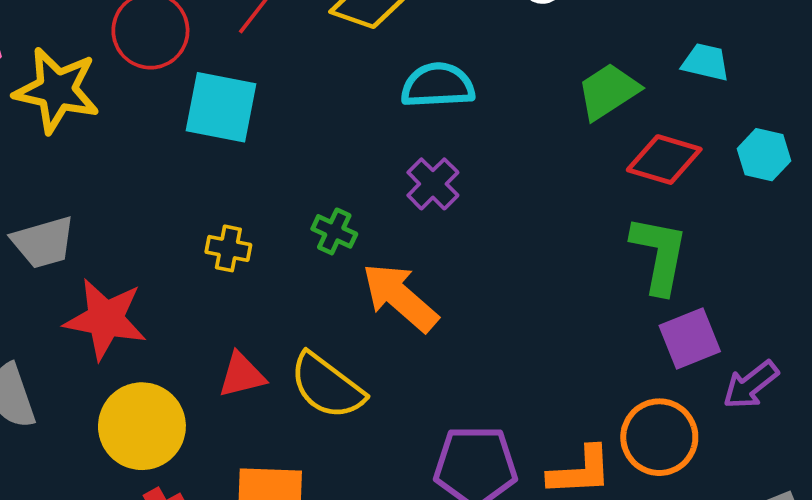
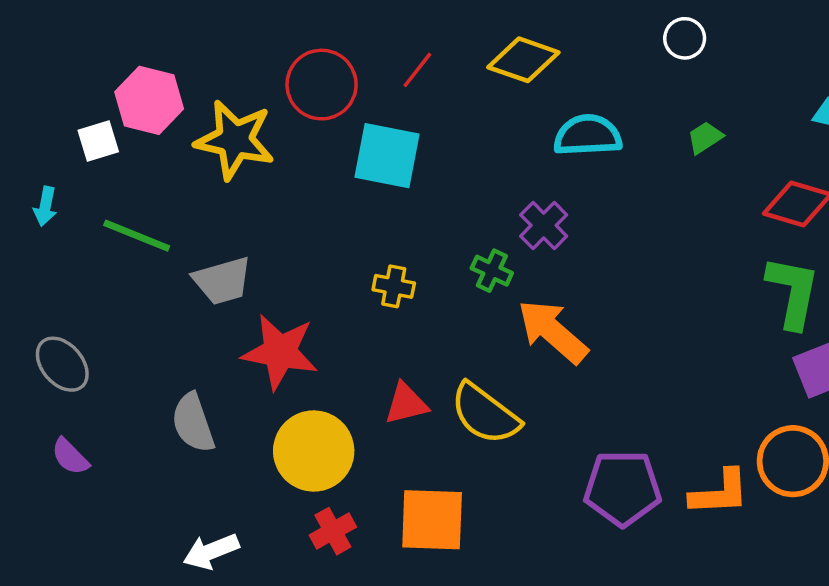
green trapezoid: (608, 91) -> (705, 138), moved, size x0.6
purple cross: (433, 184) -> (544, 225), moved

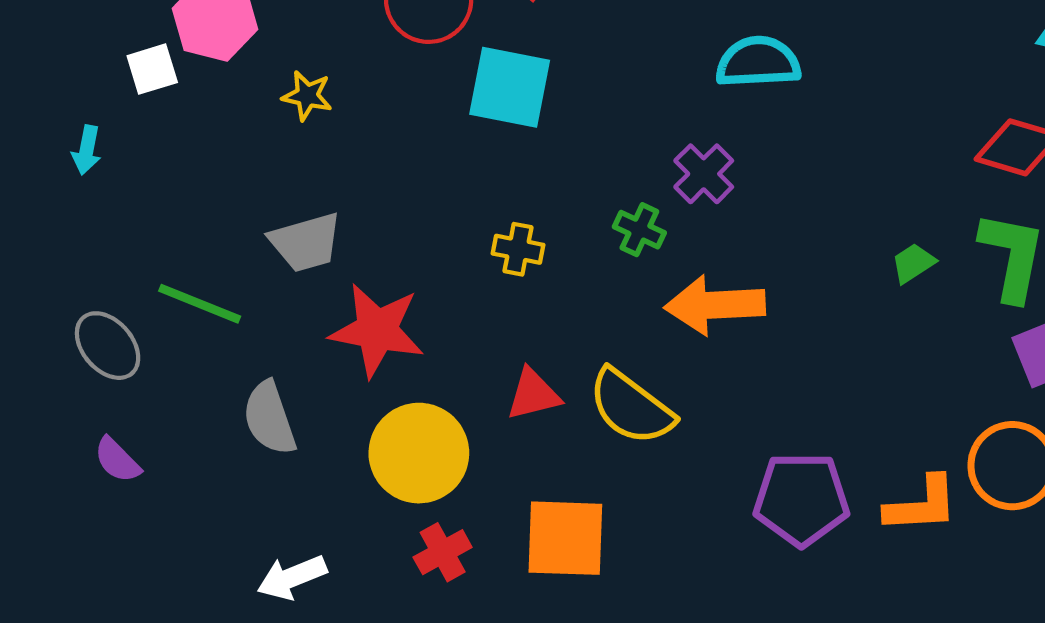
green trapezoid: (705, 138) -> (913, 263), moved
yellow star: (235, 140) -> (307, 96), moved, size x0.5
green line: (137, 236) -> (200, 304), moved
orange arrow: (553, 331) -> (715, 305), turned -44

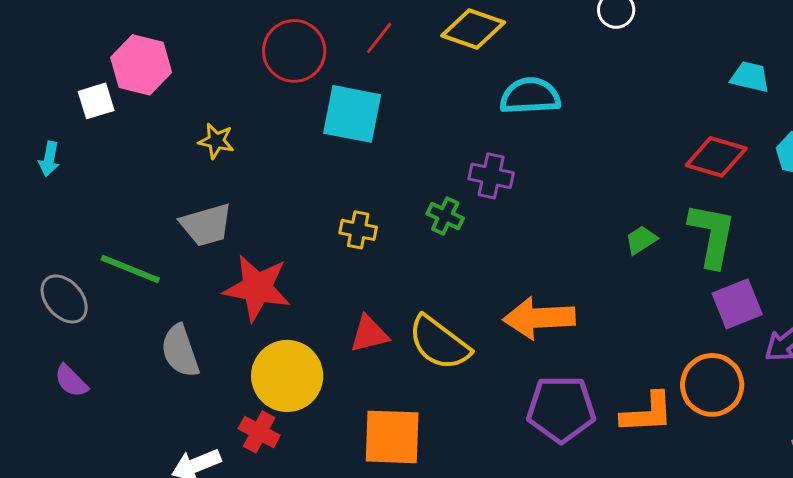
yellow star: (307, 96) -> (216, 141), moved
purple cross: (704, 174) -> (491, 176), turned -33
orange arrow: (715, 305) -> (539, 318), moved
red cross: (443, 552) -> (259, 432), moved, turned -33

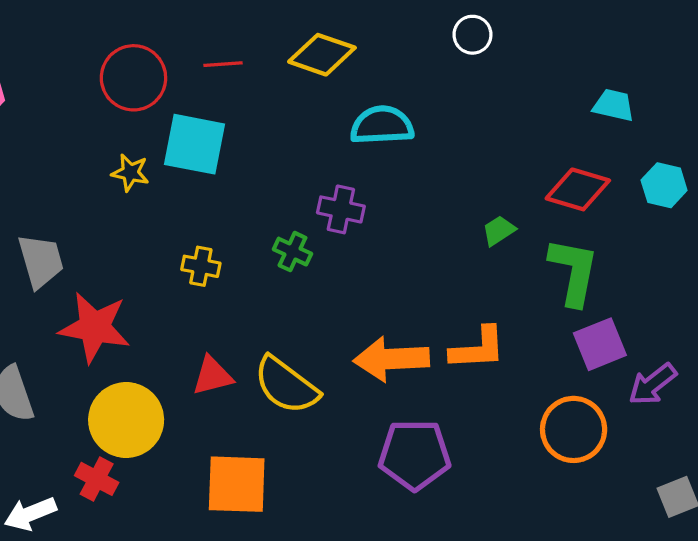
red line: (379, 38) -> (223, 64), turned 48
yellow star: (216, 141) -> (130, 173), moved
gray trapezoid: (206, 225) -> (41, 261), turned -90
green trapezoid: (641, 240) -> (499, 230), moved
orange L-shape: (647, 413) -> (478, 348), moved

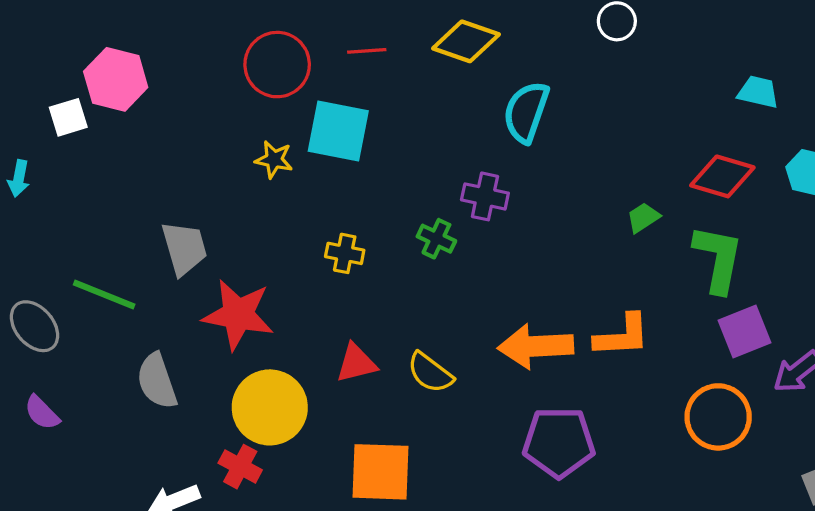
cyan semicircle: (382, 125) -> (526, 112), turned -68
yellow semicircle: (286, 385) -> (430, 373), size x0.7

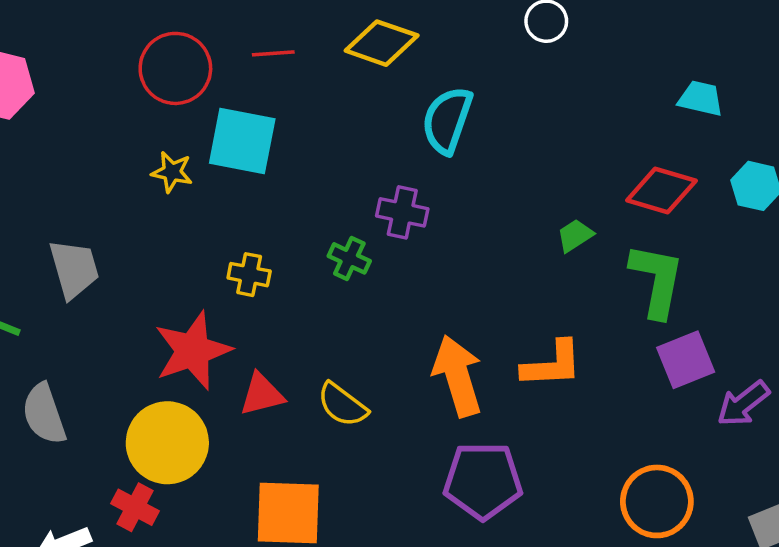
red star: (238, 315) -> (193, 351), moved, turned -30
orange arrow: (536, 346) -> (458, 376), turned 76
orange circle: (718, 417) -> (657, 501), moved

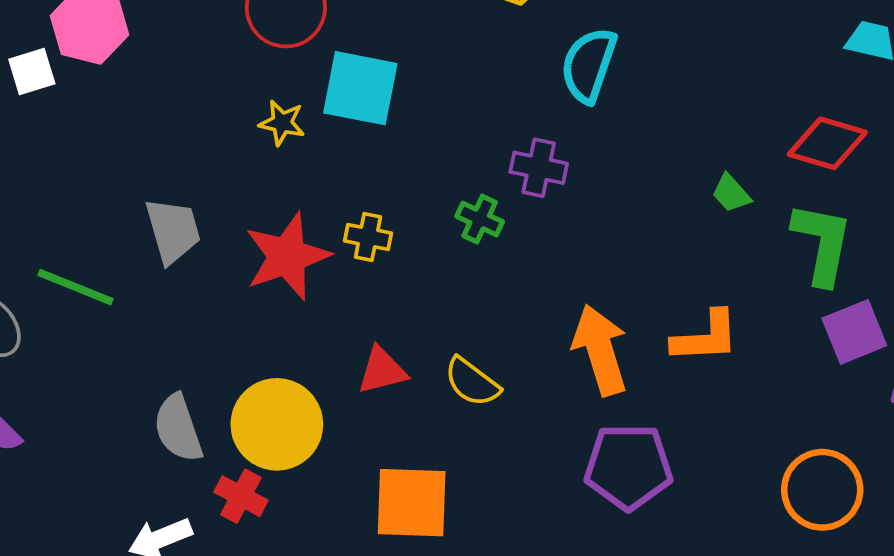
green trapezoid: (575, 235) -> (731, 193), turned -99
red star: (193, 351) -> (287, 256), moved
gray semicircle: (44, 414) -> (178, 428), moved

